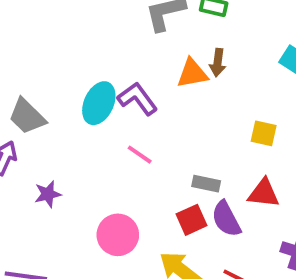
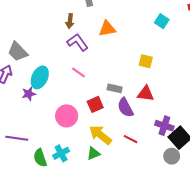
brown arrow: (218, 63) -> (70, 21), moved
cyan ellipse: (99, 103) -> (40, 77), moved
red square: (192, 220) -> (95, 104), moved

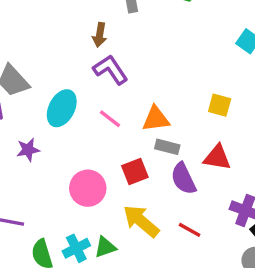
orange triangle: (107, 29) -> (156, 119), moved
cyan ellipse: (40, 77) -> (62, 108), moved
green triangle: (93, 153) -> (105, 247), moved

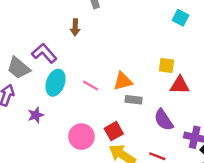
purple L-shape: (110, 70) -> (44, 53), moved
red triangle: (217, 157) -> (180, 85), moved
red square: (135, 171) -> (114, 131), moved
purple semicircle: (183, 179) -> (164, 120), moved

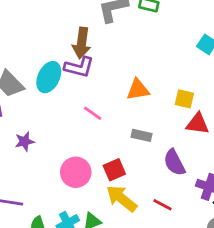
brown arrow: (75, 27) -> (82, 43), size x1.5
purple L-shape: (44, 53) -> (79, 67), moved, turned 140
orange triangle: (123, 81) -> (138, 90), moved
cyan ellipse: (56, 83) -> (49, 77), moved

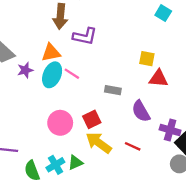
purple L-shape: (79, 67) -> (85, 36), moved
cyan ellipse: (49, 77) -> (52, 75), moved
orange triangle: (138, 90) -> (51, 53), moved
purple star: (24, 141) -> (25, 70), moved

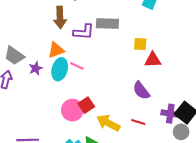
gray rectangle: (113, 90) -> (107, 23), moved, size x1.5
red square: (92, 119) -> (86, 105), moved
purple cross: (170, 130) -> (170, 114), moved

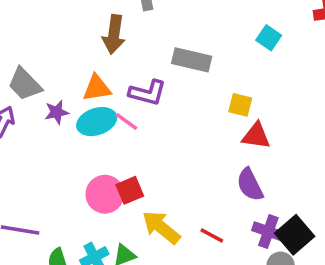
purple L-shape: (84, 32) -> (148, 93), moved
cyan ellipse: (60, 69) -> (97, 122), turned 45
purple semicircle: (141, 91) -> (250, 185), moved

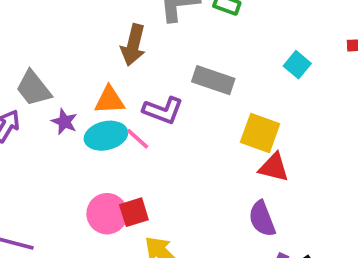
yellow square: (240, 105) -> (260, 133), size x1.5
purple star: (57, 112) -> (64, 122), turned 30

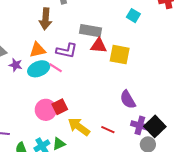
red triangle: (274, 167) -> (99, 46), moved

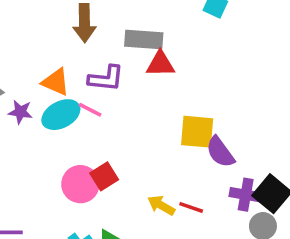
brown arrow: (45, 19) -> (84, 23), moved
orange triangle: (38, 50) -> (56, 82), turned 42
yellow square: (120, 55) -> (197, 132), moved
yellow arrow: (79, 127) -> (161, 205), moved, size x0.7

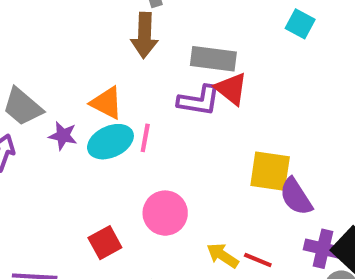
red triangle: (160, 64) -> (231, 89), turned 36
purple L-shape: (106, 78) -> (199, 101), moved
pink line: (90, 110) -> (145, 138), turned 70
red square: (104, 176) -> (105, 243), moved
pink circle: (80, 184) -> (165, 213), moved

